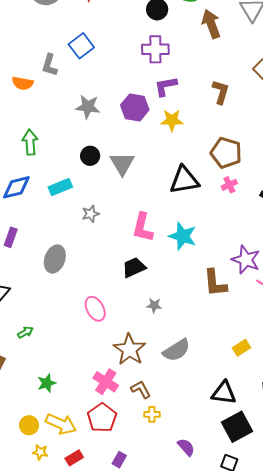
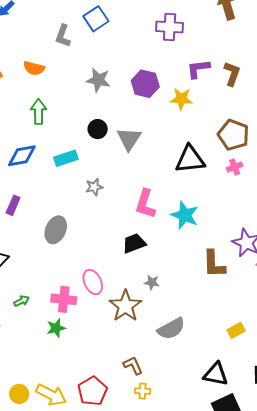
orange semicircle: (23, 83) -> (34, 68), moved
purple L-shape: (166, 86) -> (198, 69), moved
brown star: (129, 350) -> (125, 306), moved
pink cross: (106, 382) -> (64, 299), moved, turned -30
green star: (47, 383) -> (56, 328), moved

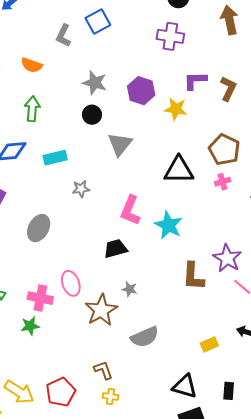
black circle: (98, 129) -> (92, 115), moved

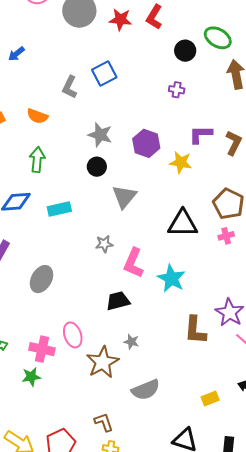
purple cross: (170, 36) -> (177, 90), size x0.6
gray star: (81, 189) -> (104, 244), moved

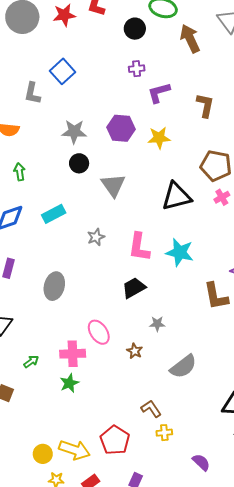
purple L-shape: (201, 134) -> (159, 93), moved
green arrow: (37, 160) -> (20, 172), size x0.7
gray star: (104, 244) -> (96, 237), moved
brown star: (103, 362) -> (135, 351), size x0.5

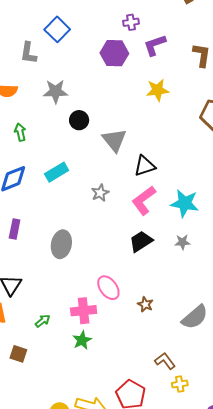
purple hexagon: (121, 128) -> (114, 53), moved
gray star: (74, 132) -> (55, 91), moved
black triangle: (177, 196) -> (145, 166), moved, size x0.7
pink L-shape: (139, 247) -> (144, 200), turned 48
gray star: (157, 324) -> (182, 242), moved

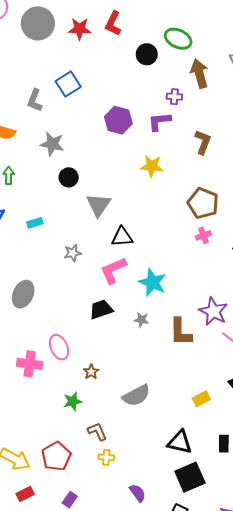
purple cross: (131, 22) -> (174, 97), moved
cyan rectangle: (57, 172) -> (35, 223), size x0.7
green star: (82, 340) -> (73, 401), moved

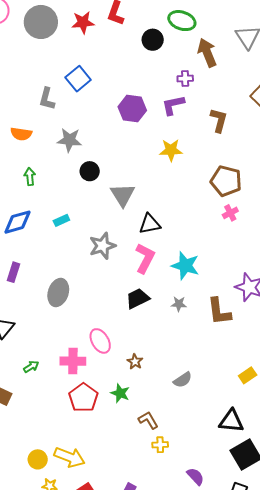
gray star: (73, 253) -> (103, 246), size x1.5
pink L-shape: (113, 270) -> (145, 258), turned 148
gray semicircle: (136, 396) -> (183, 380), size x0.7
green star: (73, 401) -> (120, 393), turned -30
red pentagon: (56, 456) -> (83, 398), moved

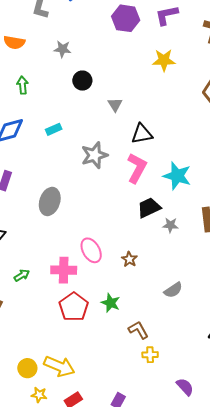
gray star: (69, 140) -> (62, 49), size x0.7
gray triangle: (123, 195) -> (115, 105), size x0.6
black trapezoid: (138, 298) -> (149, 208), moved
gray star: (179, 304) -> (170, 225), moved
brown star: (135, 362) -> (129, 259), moved

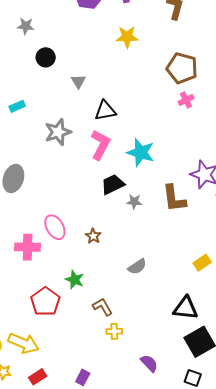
red pentagon: (74, 307) -> (45, 302), moved

